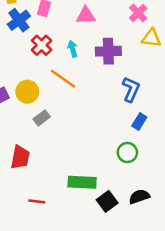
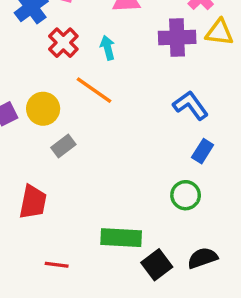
purple cross: (108, 51) -> (177, 37), moved
blue L-shape: (131, 89) -> (191, 105), turned -60

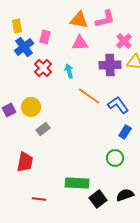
orange line: (94, 90) -> (89, 96), moved

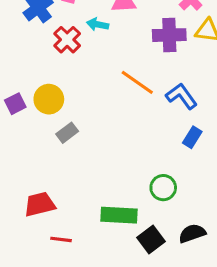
cyan arrow: (69, 71) -> (98, 24), moved, turned -64
green circle: (115, 158) -> (163, 188), moved
red trapezoid: (25, 162) -> (40, 204), moved, turned -115

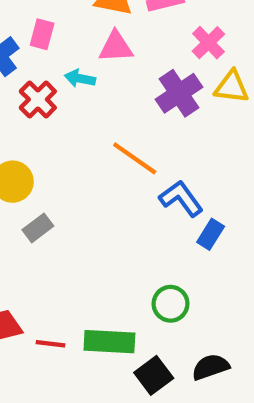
purple cross: (169, 35) -> (179, 93), turned -32
blue L-shape: (182, 96) -> (181, 198), moved
red line: (61, 239) -> (50, 344), moved

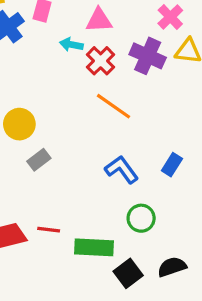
purple cross: (179, 93) -> (148, 56), turned -32
red cross: (38, 99) -> (101, 61), moved
blue L-shape: (181, 198) -> (122, 170), moved
red line: (50, 344) -> (49, 230), moved

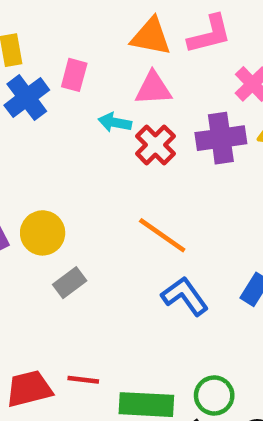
purple cross: (148, 56) -> (221, 138), turned -32
orange line: (113, 106) -> (162, 235), moved
green circle: (141, 218) -> (214, 396), moved

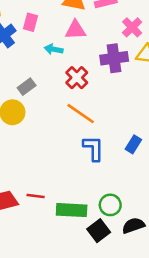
red cross: (155, 145) -> (77, 78), moved
gray rectangle: (70, 283) -> (27, 87), moved
blue L-shape: (185, 296) -> (93, 148), turned 36

